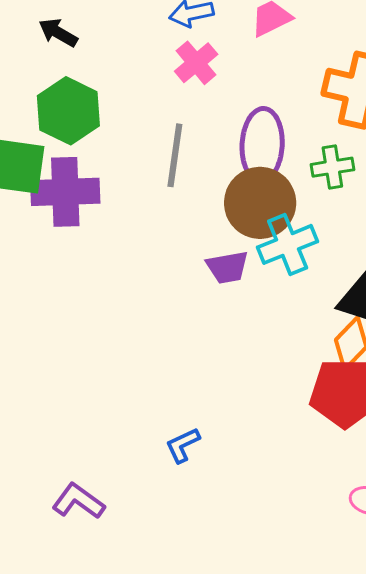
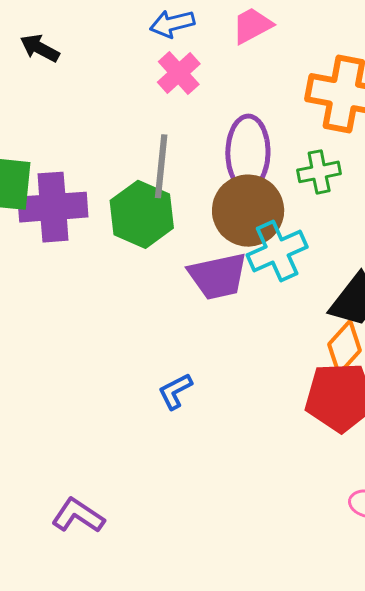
green hexagon: (68, 111) -> (142, 214), moved
purple trapezoid: (227, 267) -> (218, 276), size x1.4
blue L-shape: (183, 445) -> (175, 391), moved

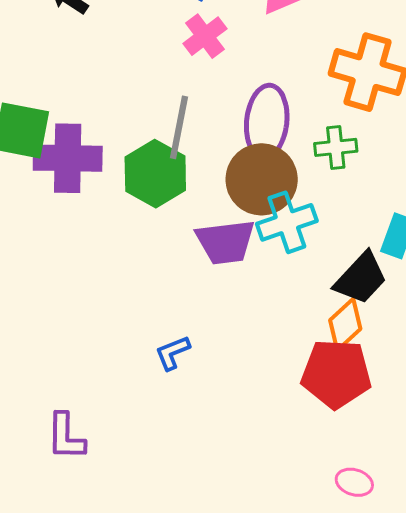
purple L-shape: (78, 516) -> (66, 437), moved, turned -128

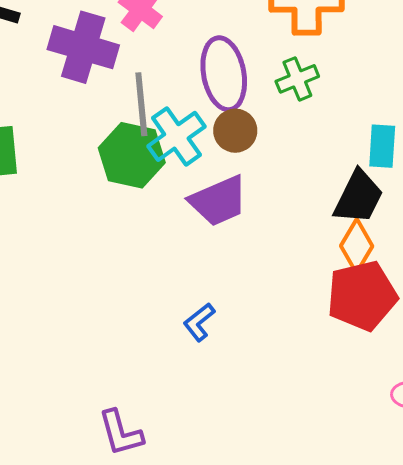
purple cross: (68, 158) -> (83, 47), moved, turned 32
brown circle: (262, 179) -> (235, 131), size x0.6
cyan cross: (287, 222) -> (176, 136), moved

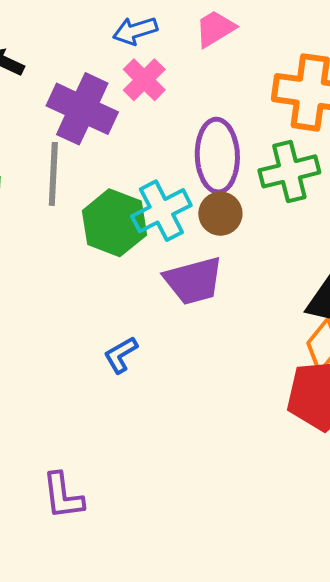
green cross: (297, 79) -> (289, 171), size x1.4
gray line: (141, 104) -> (53, 174), moved
blue L-shape: (199, 322) -> (121, 355), moved

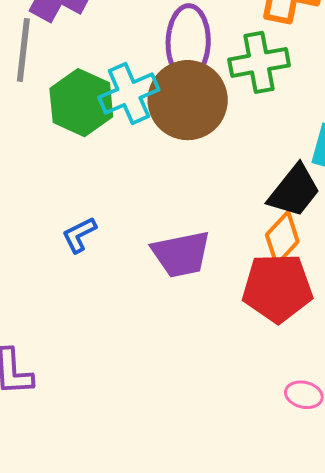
brown circle: (220, 214) -> (188, 100), size x1.8
purple trapezoid: (194, 281) -> (181, 254), moved

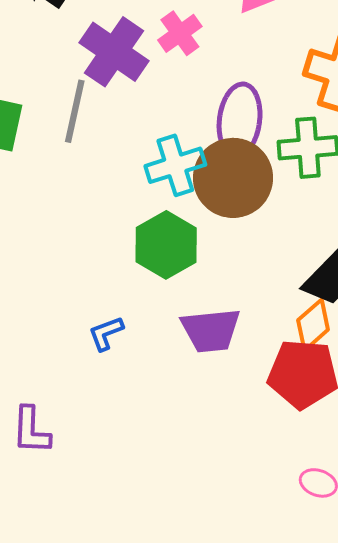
green hexagon: (81, 103) -> (166, 245), moved
blue L-shape: (79, 235) -> (106, 333), moved

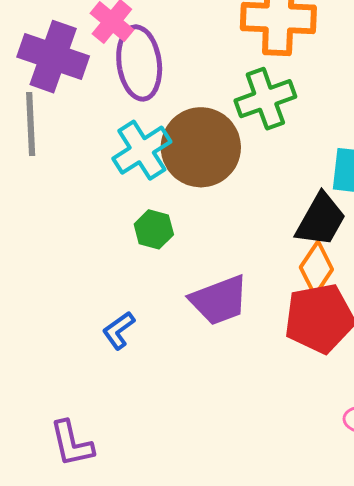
purple ellipse: (240, 120) -> (139, 63), moved
green hexagon: (166, 245) -> (154, 229), size x0.6

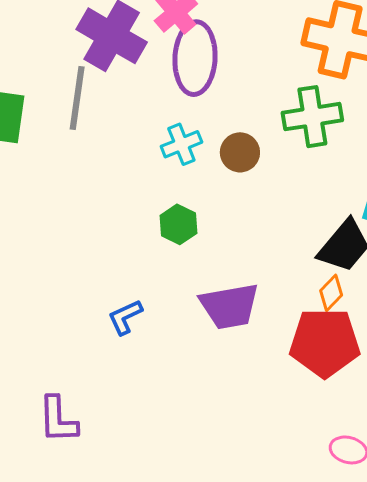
brown circle: (201, 147) -> (240, 152), size x0.5
cyan cross: (142, 150) -> (181, 144), size x0.7
orange diamond: (316, 268) -> (331, 293), size x0.7

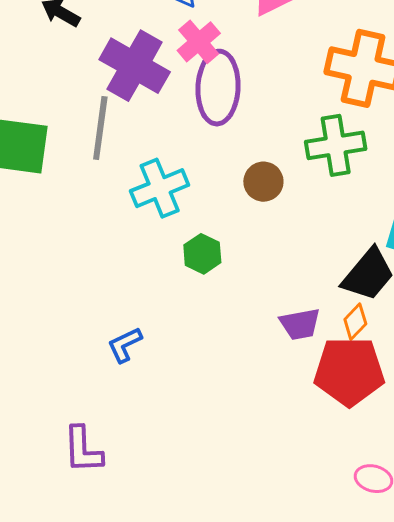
cyan cross: (181, 144) -> (160, 188), moved, size x1.4
purple trapezoid: (230, 306) -> (300, 324), moved, size x0.7
blue L-shape: (125, 317) -> (125, 345), moved

